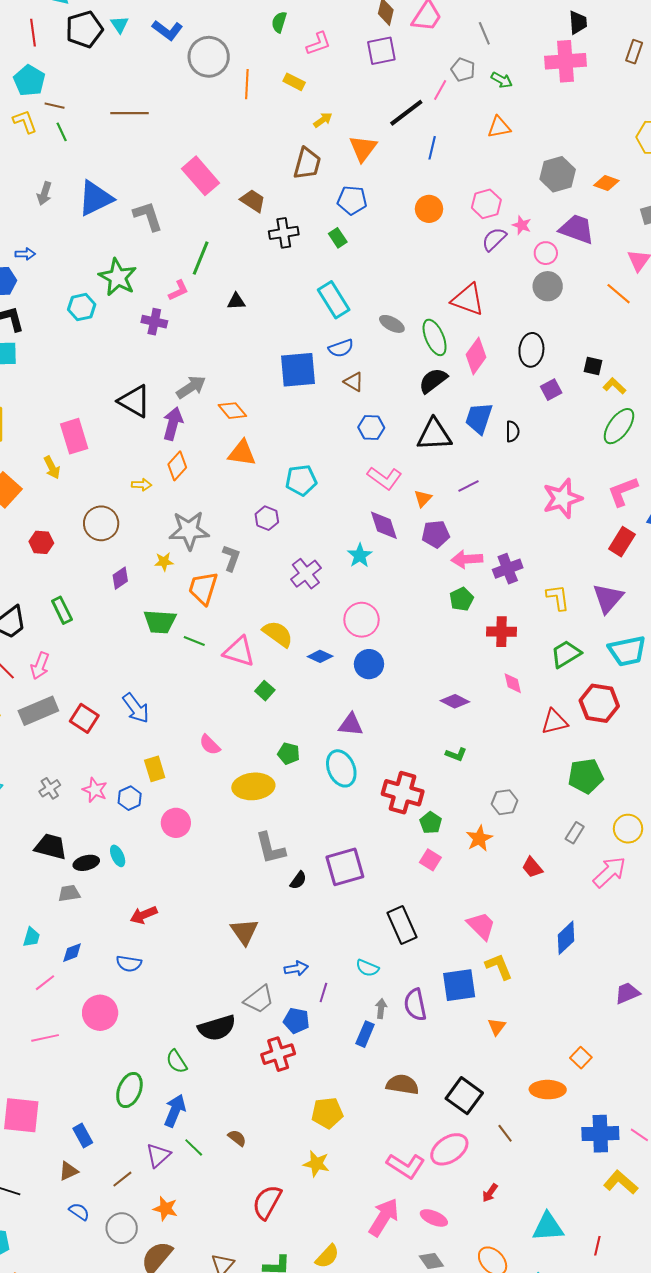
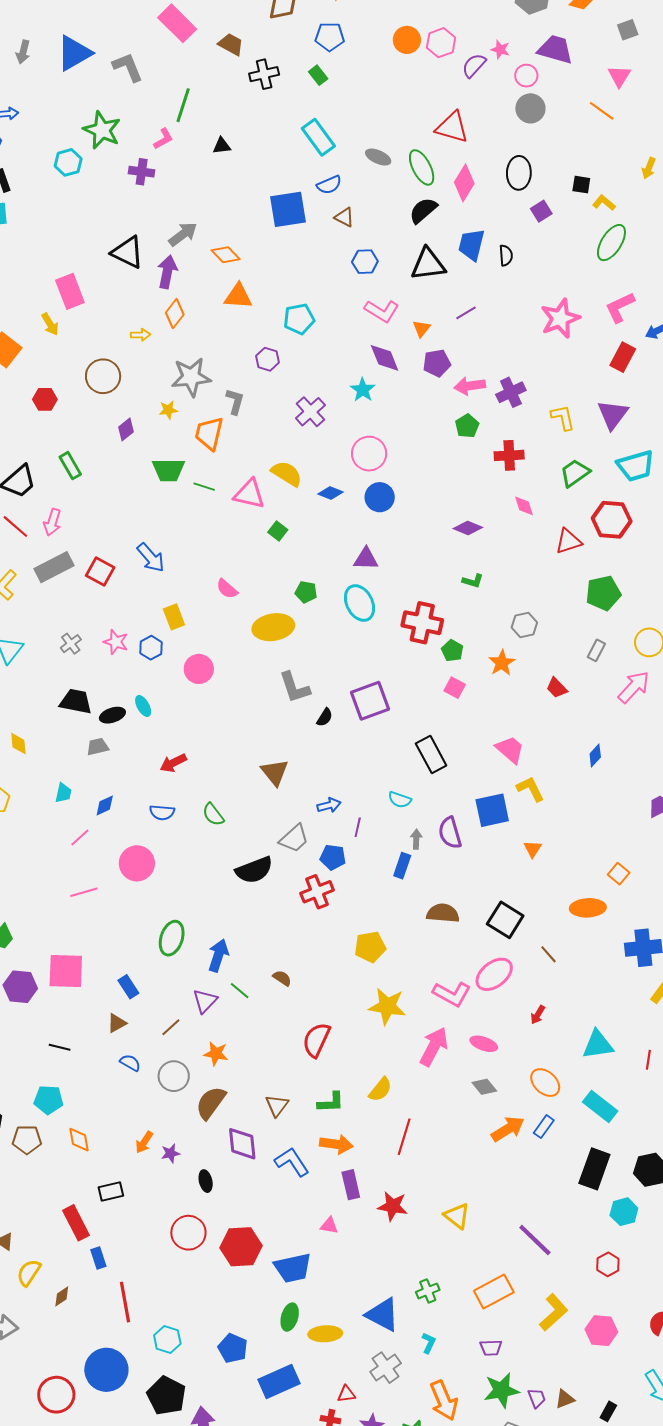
pink hexagon: (486, 204) -> (441, 43), moved
blue diamond: (566, 938) -> (595, 755), size x0.7
green semicircle: (177, 1062) -> (213, 815), moved
yellow star: (316, 1164) -> (387, 1006), moved, size x1.4

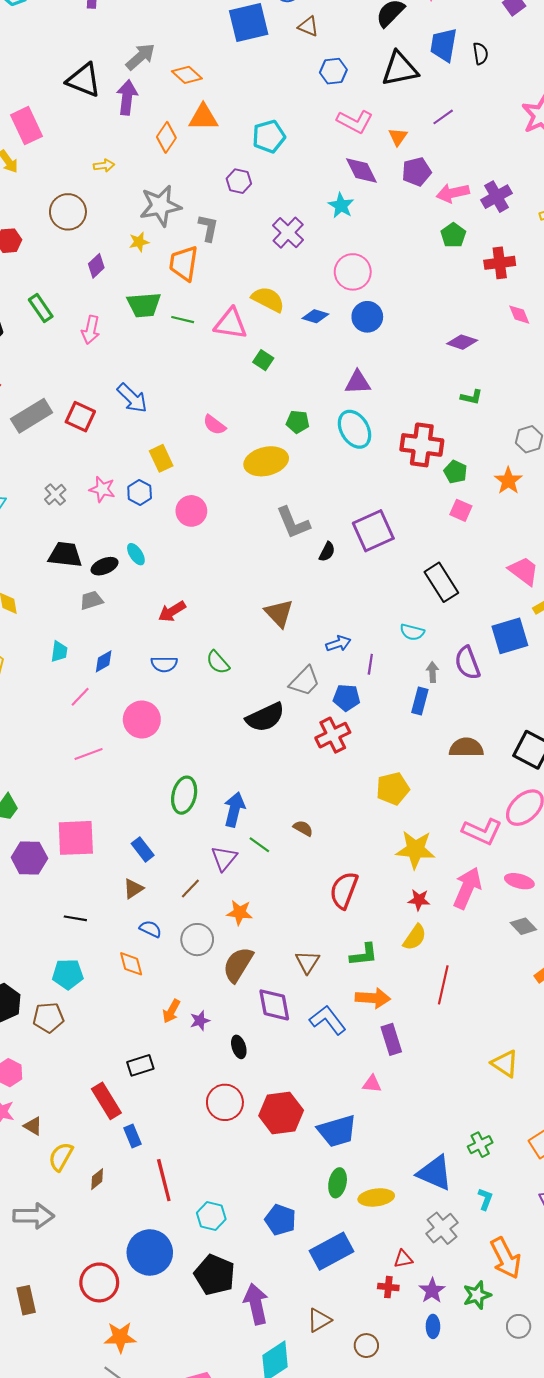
orange diamond: (175, 314) -> (166, 137), moved
pink arrow: (52, 522) -> (91, 330), moved
orange diamond: (79, 1140) -> (131, 964), moved
red star: (393, 1206) -> (419, 900), moved, size x0.7

